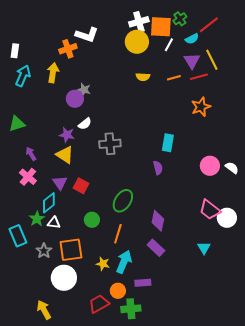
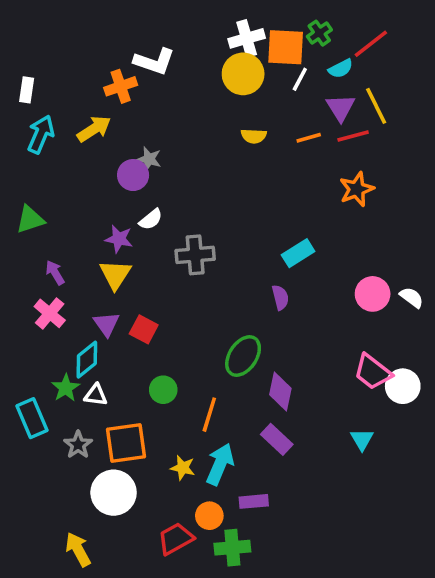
yellow arrow: (53, 73) -> (94, 129), turned 48
cyan rectangle: (168, 143) -> (298, 253), turned 48
yellow triangle: (65, 155) -> (115, 274), turned 30
green ellipse: (123, 201) -> (243, 356), moved

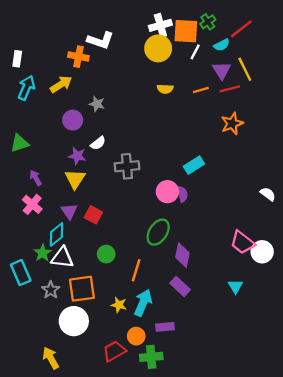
orange cross: (121, 86) -> (78, 57), turned 30
purple circle: (133, 175) -> (73, 120), moved
pink circle: (373, 294) -> (167, 192), moved
white triangle: (96, 395) -> (62, 258), size x1.5

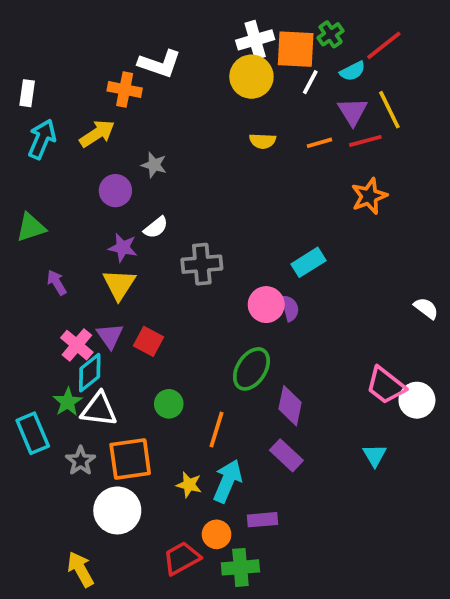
pink cross: (32, 204) -> (77, 345), moved

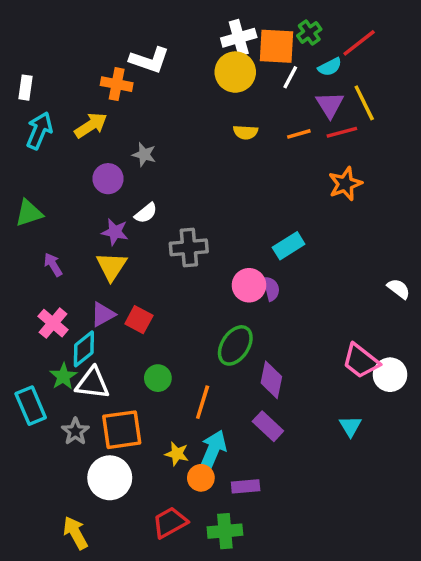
purple triangle: (110, 336) -> (103, 314), turned 36
pink cross: (77, 345) -> (53, 323), moved
orange circle: (217, 534) -> (201, 478), moved

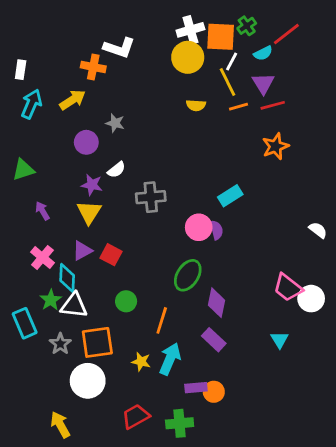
yellow line: (364, 103) -> (227, 82), moved
cyan diamond: (84, 349) -> (67, 278), turned -48
orange circle: (201, 478) -> (214, 392), moved

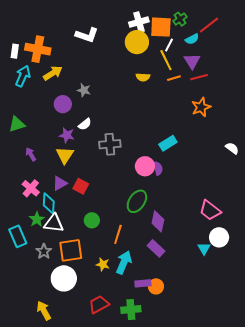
orange cross: (93, 67) -> (38, 49), moved, size x1.4
white semicircle: (318, 230) -> (232, 148), moved
white circle: (311, 299) -> (219, 237), moved

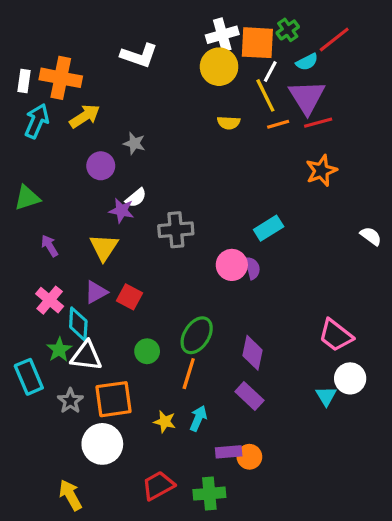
purple triangle: (192, 61) -> (307, 97), size x1.4
purple star: (67, 135) -> (122, 211), moved
green ellipse: (137, 201) -> (197, 335), moved
cyan arrow: (124, 262) -> (198, 418), size x0.7

